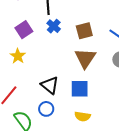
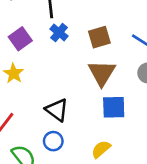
blue square: (80, 89) -> (114, 107), moved
yellow semicircle: (83, 116) -> (101, 149), turned 133

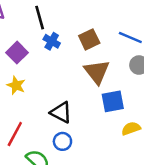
yellow semicircle: (101, 149) -> (131, 128), moved, turned 30

